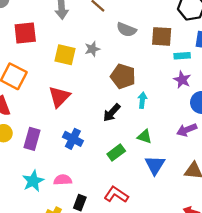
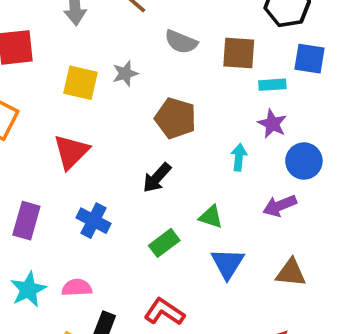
cyan arrow: (142, 100) -> (239, 157), moved

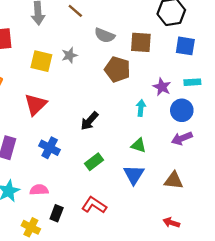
cyan rectangle: (272, 85) -> (192, 82), moved
brown pentagon: (175, 118) -> (117, 69), moved
purple arrow: (280, 206) -> (182, 138), moved
green triangle: (211, 217) -> (139, 145), moved

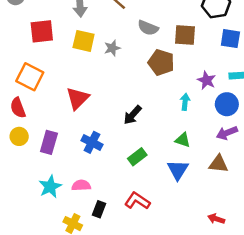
yellow square: (41, 61) -> (84, 41), moved
brown triangle: (174, 180) -> (218, 164), moved

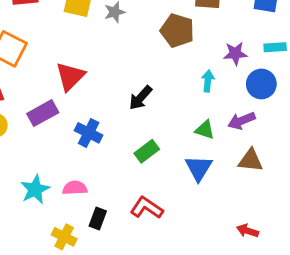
purple star: (207, 80) -> (235, 53), turned -30
purple arrow: (227, 133) -> (241, 121), moved
purple rectangle: (49, 142) -> (43, 113), moved, turned 45

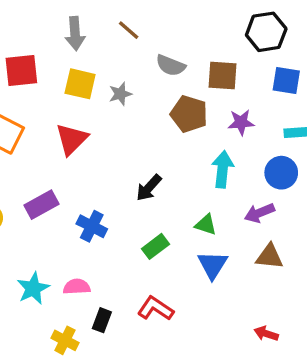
purple star: (235, 53) -> (241, 122), moved
red triangle: (70, 76) -> (72, 139), moved
cyan arrow: (208, 81) -> (223, 169), size x1.5
green triangle: (205, 130) -> (206, 225), moved

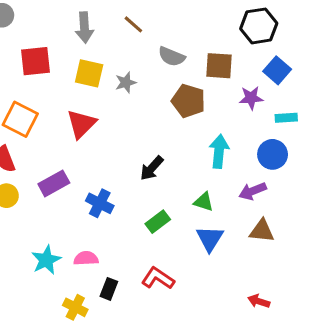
blue square: (286, 80) -> (277, 70), turned 32
purple star: (241, 122) -> (251, 98), moved

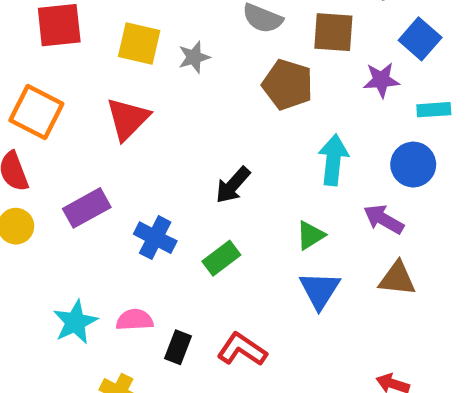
purple arrow: (253, 191) -> (384, 219), turned 52
green triangle: (204, 202) -> (310, 235), turned -50
green rectangle: (158, 222) -> (221, 258), moved
black rectangle: (109, 289) -> (178, 347), moved

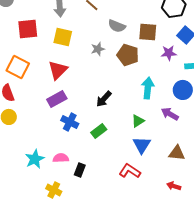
gray star: (194, 57) -> (98, 49), moved
purple rectangle: (87, 208) -> (57, 99), moved
brown triangle: (397, 279) -> (177, 153), moved
red L-shape: (242, 349) -> (130, 171), moved

